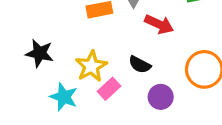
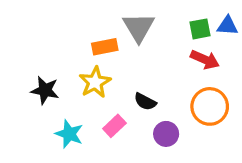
red arrow: (159, 24) -> (205, 60), moved
yellow star: (91, 66) -> (95, 82), moved

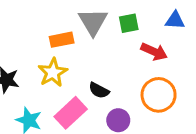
green square: (200, 29) -> (129, 23), moved
pink rectangle: (114, 126) -> (71, 113), size x1.5

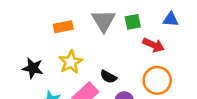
orange rectangle: (62, 40) -> (63, 27), moved

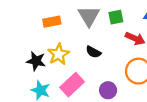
black star: (33, 68) -> (36, 61), moved
black semicircle: (108, 77) -> (93, 52), moved

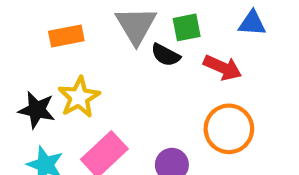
black semicircle: (93, 52) -> (166, 55), moved

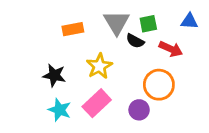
yellow star: (79, 97) -> (99, 66), moved
orange circle: (229, 129) -> (159, 85), moved

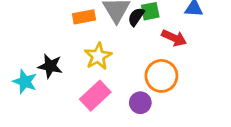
orange rectangle: (73, 29) -> (84, 17), moved
black semicircle: (135, 41) -> (136, 17), moved, turned 96
cyan star: (60, 110) -> (25, 82), moved

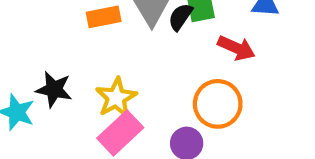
yellow star: (98, 56) -> (116, 98), moved

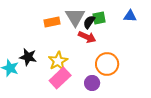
red arrow: (236, 48) -> (87, 37), moved

